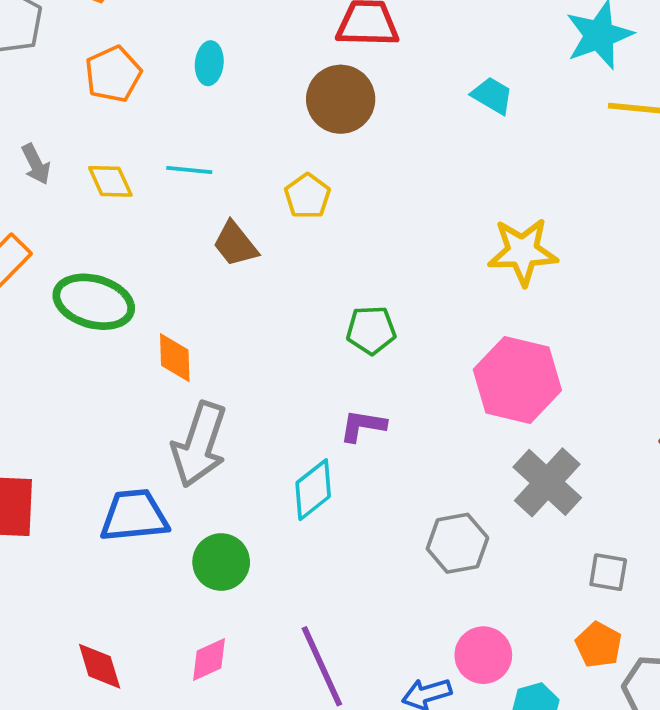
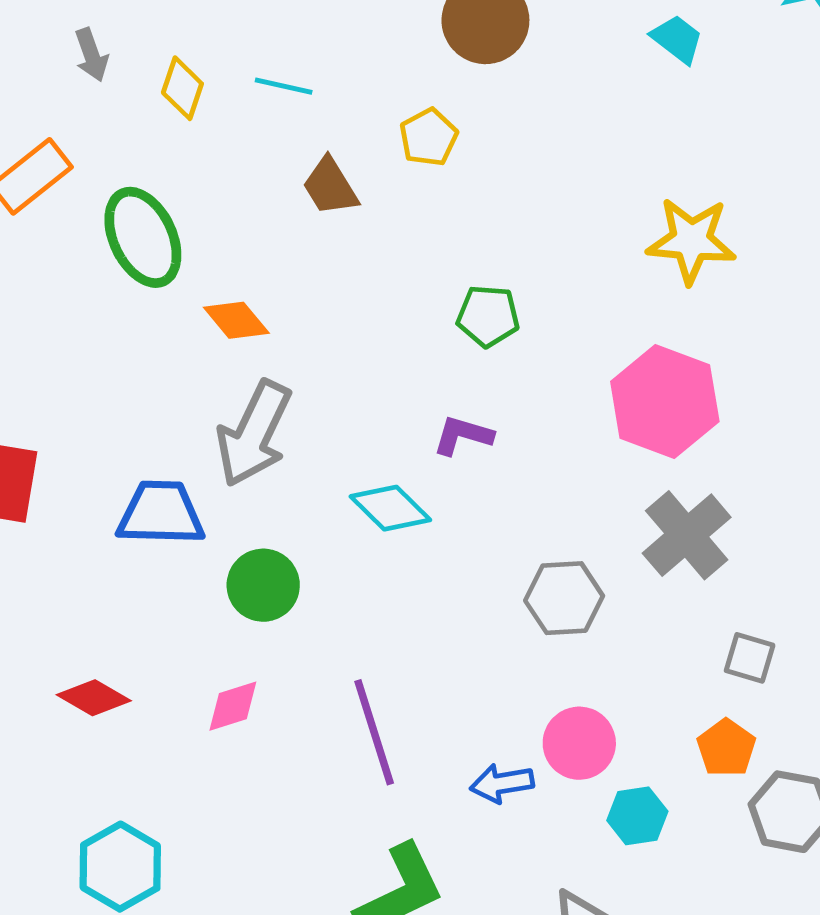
yellow diamond: (110, 181) -> (182, 88), turned 36
green ellipse: (94, 302) -> (143, 237), turned 42
orange diamond: (175, 358) -> (236, 320), turned -45
cyan diamond: (313, 490) -> (390, 508), turned 76
red diamond: (100, 666) -> (94, 698), turned -50

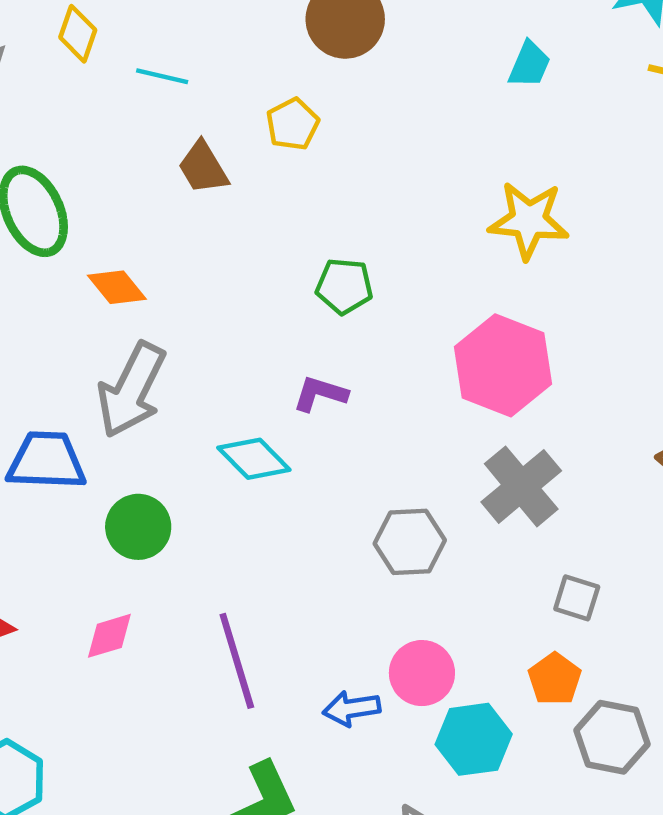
cyan trapezoid: (677, 39) -> (529, 64), moved, turned 75
yellow diamond: (182, 88) -> (78, 34), moved
cyan hexagon: (637, 816) -> (474, 739), size x1.4

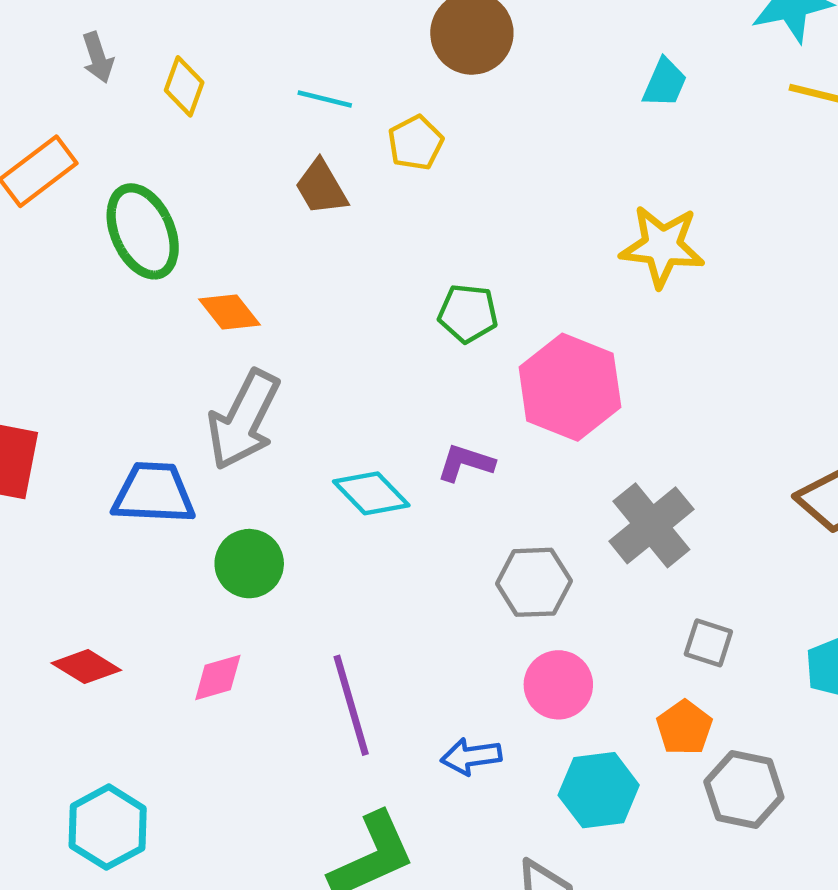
yellow diamond: (78, 34) -> (184, 86), moved
cyan line: (162, 76) -> (325, 99), moved
pink hexagon: (503, 365) -> (570, 387), moved
purple L-shape: (320, 394) -> (466, 463), moved
pink circle: (422, 673) -> (558, 685), moved

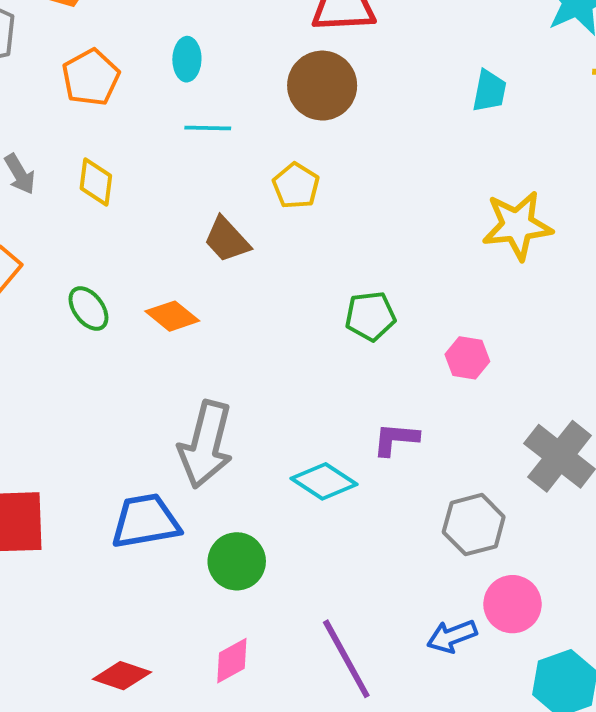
cyan line: (325, 99) -> (208, 128), moved
green ellipse: (143, 231) -> (88, 309), size x0.6
orange diamond: (229, 312) -> (172, 316), moved
pink hexagon: (570, 387) -> (467, 358), size x0.5
blue arrow: (471, 756) -> (452, 636), moved

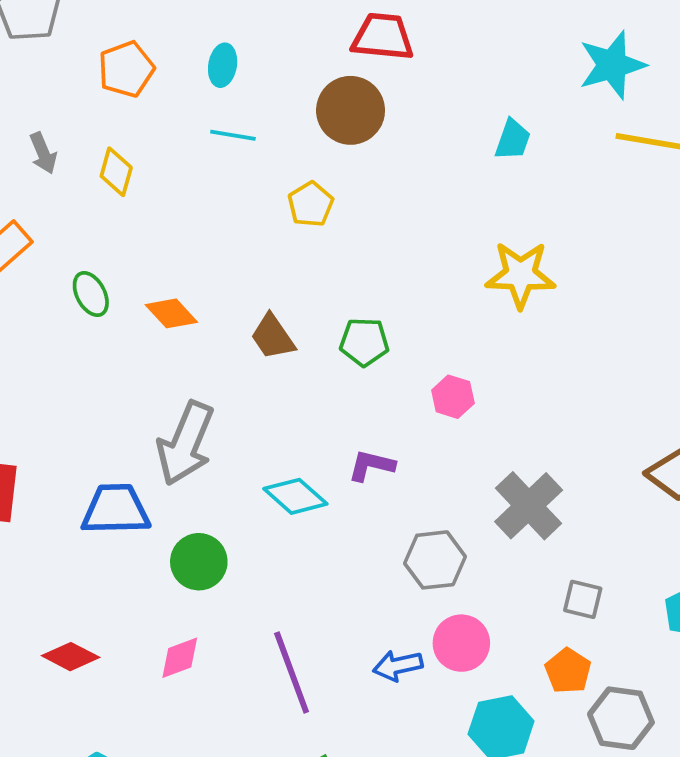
brown trapezoid: (227, 240) -> (273, 337), moved

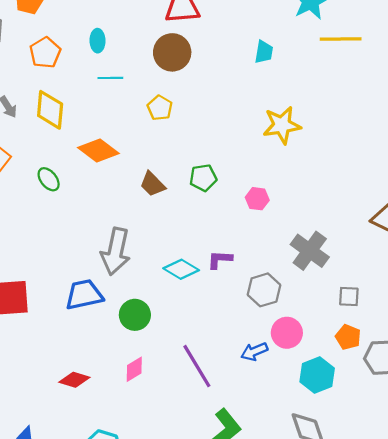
yellow diamond: (116, 172) -> (50, 110), size x1.5
orange diamond: (171, 313) -> (98, 150), moved, size x1.4
purple L-shape: (371, 465) -> (220, 260), moved

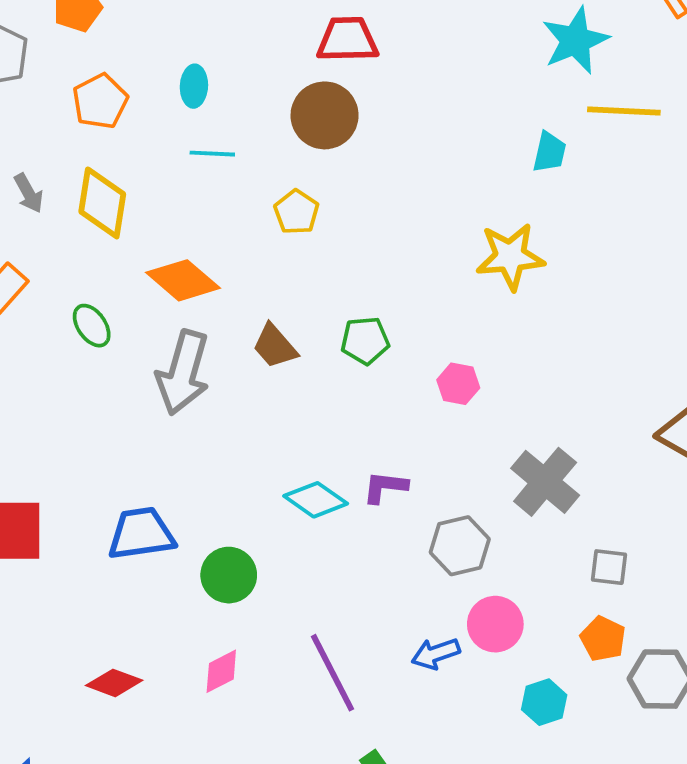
cyan trapezoid: (264, 52) -> (549, 152), moved
gray arrow: (116, 251) -> (183, 373), moved
cyan hexagon: (317, 375) -> (544, 702), size x0.7

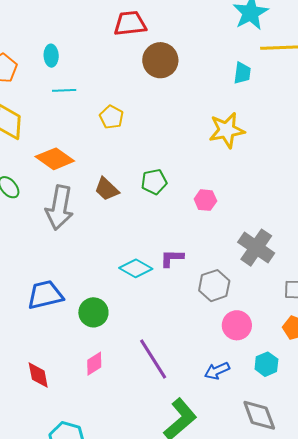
brown circle: (325, 115) -> (160, 60), moved
blue arrow: (436, 654) -> (217, 371), moved
red diamond: (114, 683) -> (38, 375), turned 64

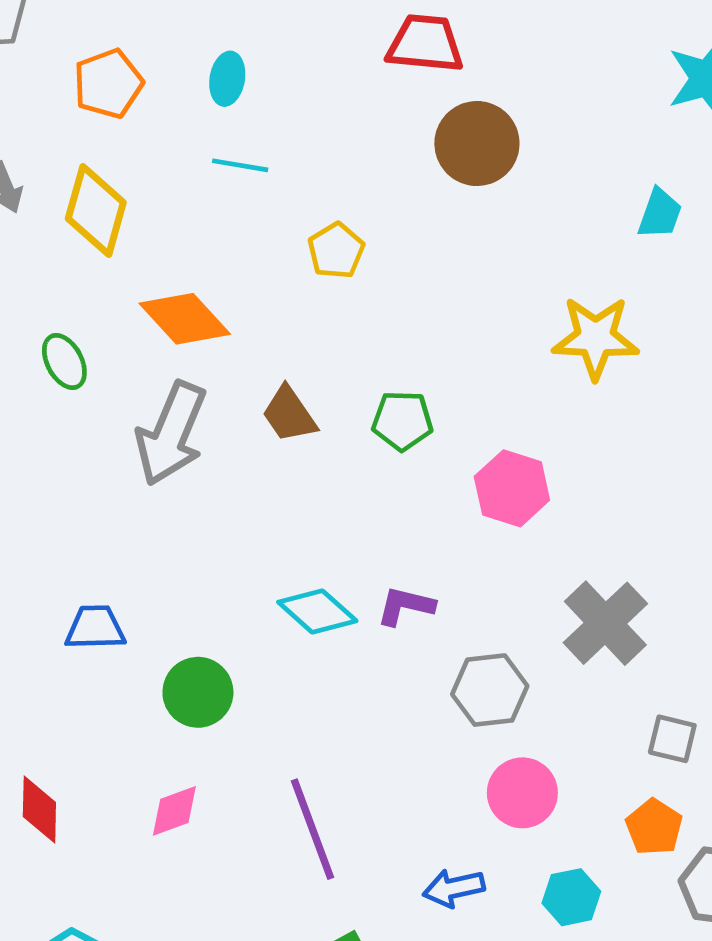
pink hexagon: (205, 200) -> (512, 488), size x1.4
blue trapezoid: (45, 295) -> (95, 628), size x0.7

